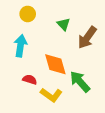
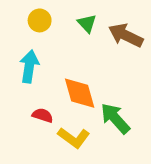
green triangle: (64, 24) -> (87, 23), moved
brown arrow: (87, 38) -> (126, 35), moved, turned 80

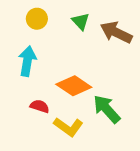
orange diamond: (80, 93) -> (74, 86), turned -40

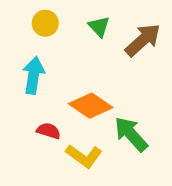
brown arrow: (116, 32) -> (143, 40), turned 112

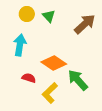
green triangle: (99, 27) -> (49, 16), moved
yellow L-shape: (84, 156) -> (50, 93), turned 100

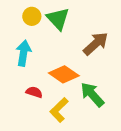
green triangle: (49, 16) -> (58, 19), size x1.5
brown arrow: (85, 24) -> (96, 44), moved

